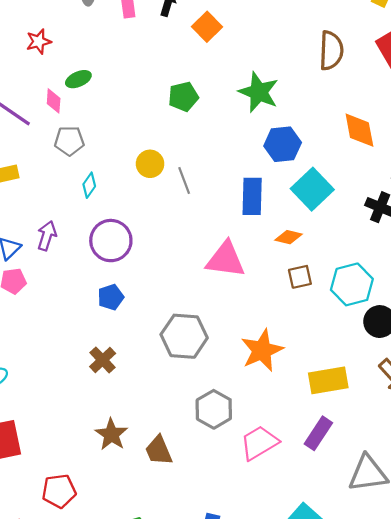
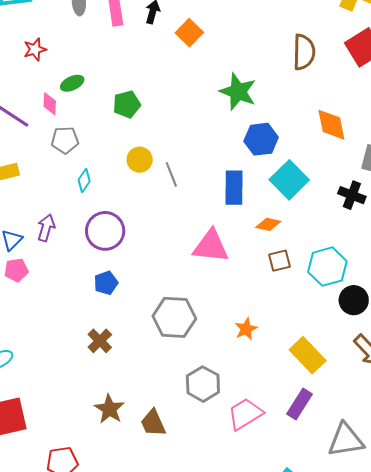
green pentagon: (183, 97) -> (127, 104), moved
orange star: (262, 350) -> (246, 329), size x0.6
yellow rectangle: (328, 380) -> (308, 355), turned 57

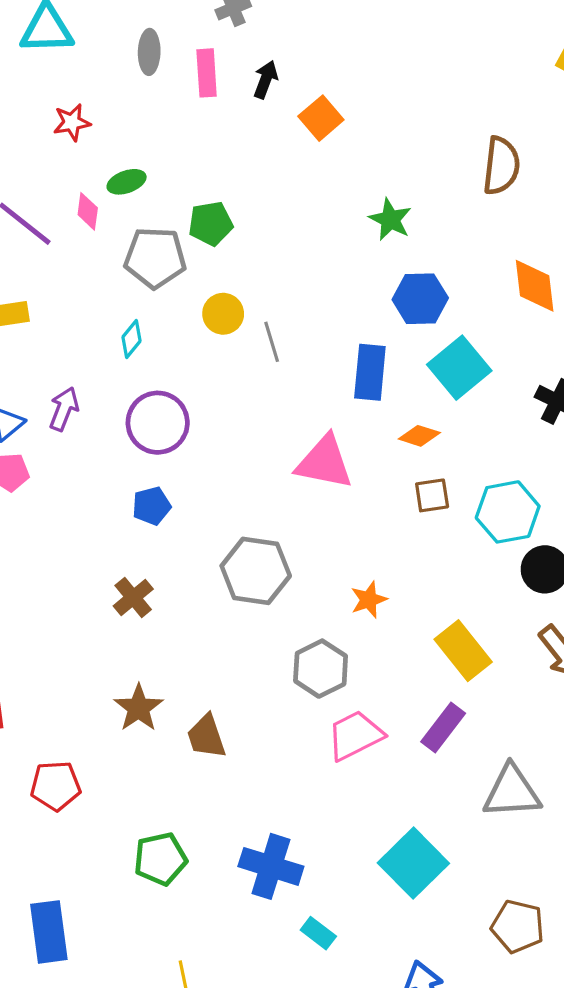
green star: (238, 92) -> (390, 219), size x0.7
gray pentagon: (65, 140) -> (155, 258), moved, size x1.4
gray hexagon: (203, 384) -> (321, 669), moved

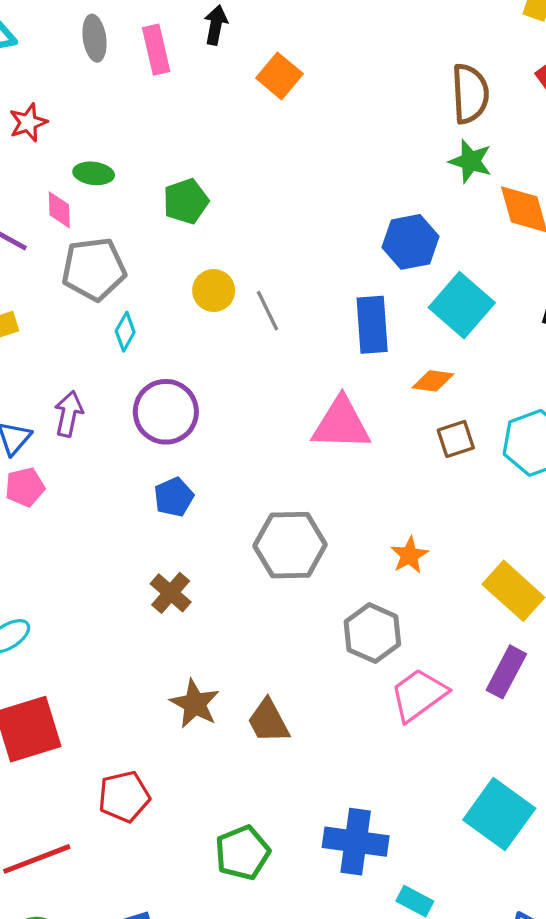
black arrow: (266, 80) -> (216, 25), moved
green ellipse: (127, 182) -> (94, 173), turned 36
green star: (390, 219) -> (470, 161), moved
gray pentagon: (155, 258) -> (94, 269), moved

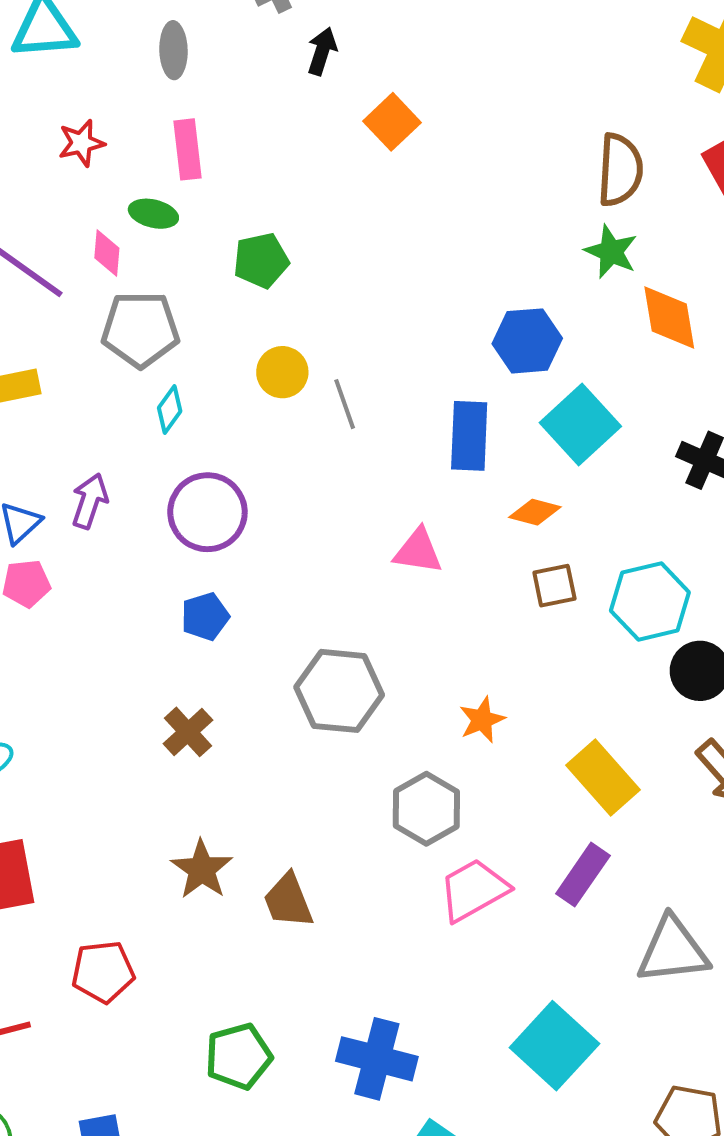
pink rectangle: (156, 50) -> (187, 149), moved
pink triangle: (341, 424) -> (418, 551), size x0.7

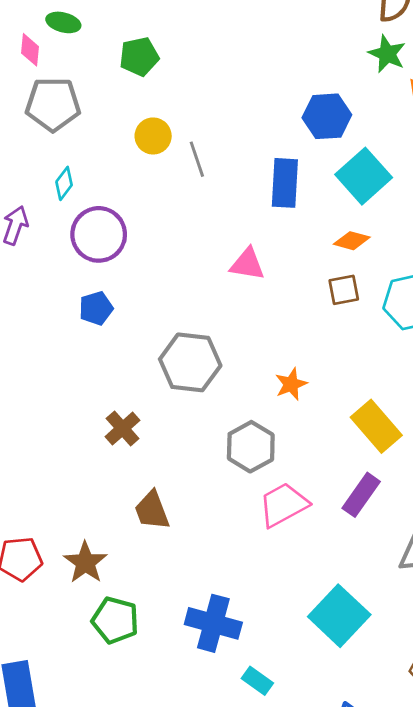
cyan diamond: (170, 409) -> (64, 183), moved
orange diamond: (535, 512) -> (352, 241), moved
brown cross: (188, 732) -> (123, 428), moved
brown star: (202, 869) -> (85, 562), moved
green pentagon: (238, 1056) -> (115, 620), turned 30

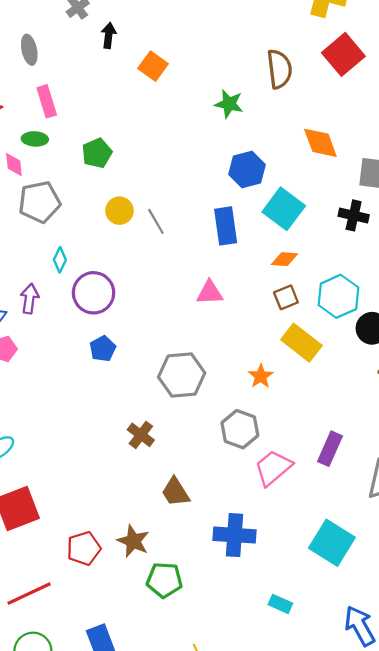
green star: (387, 54) -> (229, 104), moved
yellow rectangle: (376, 426) -> (301, 343), moved
blue cross: (213, 623) -> (234, 535), moved

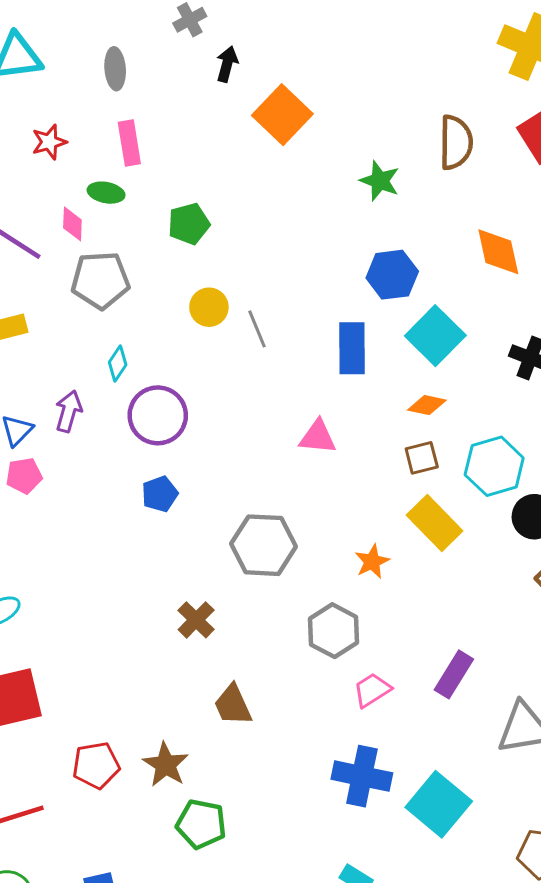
orange square: (153, 66) -> (282, 115), size x1.4
pink trapezoid: (273, 468) -> (372, 690), size x0.7
blue cross: (234, 535) -> (362, 776), moved

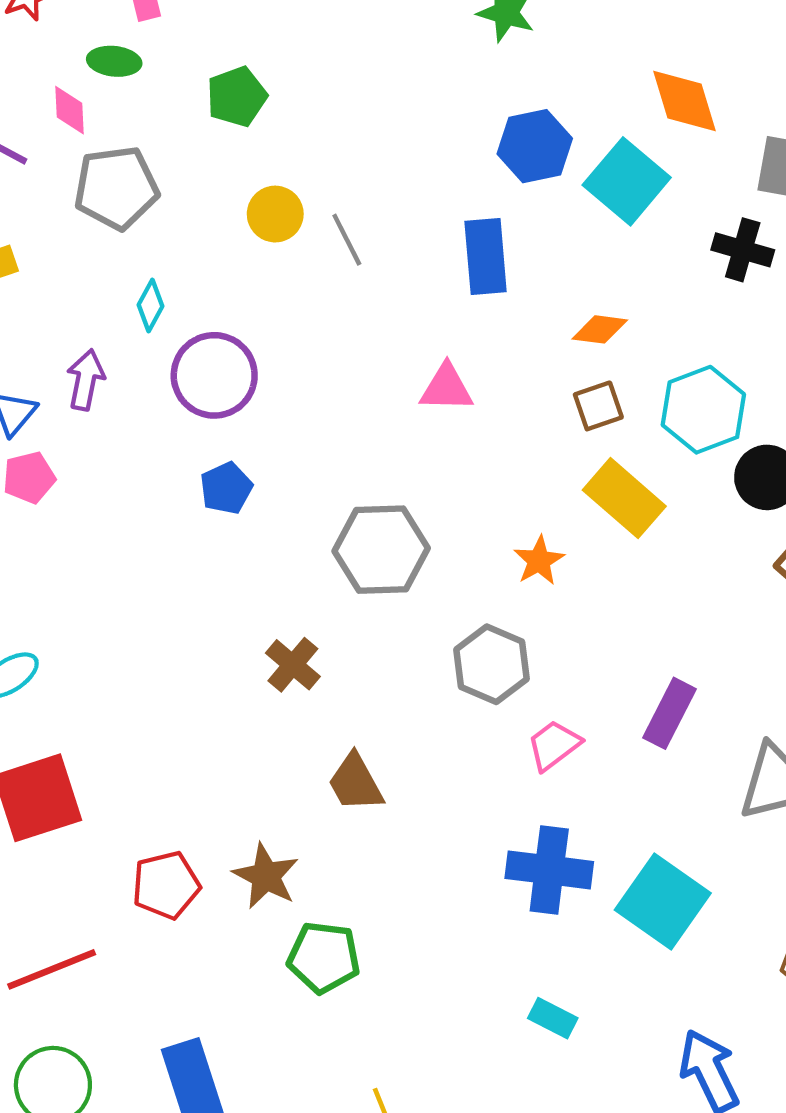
cyan square: (435, 336) -> (627, 181), moved

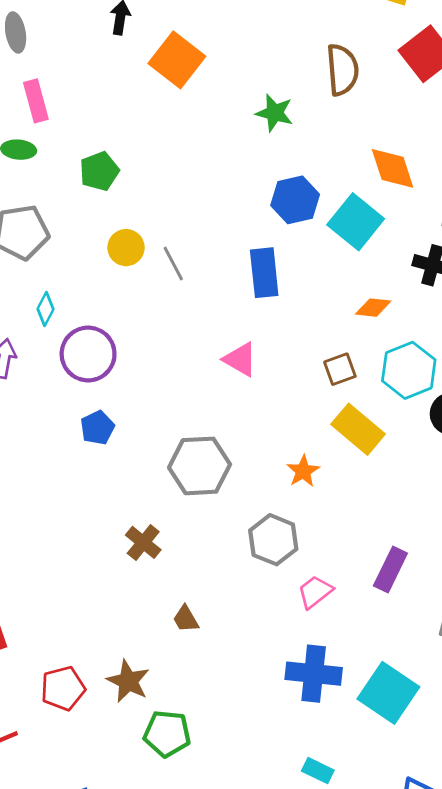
orange diamond: (600, 329) -> (373, 308), moved
pink triangle: (446, 388) -> (240, 359), turned 30
brown trapezoid: (355, 783) -> (186, 619), size x0.7

